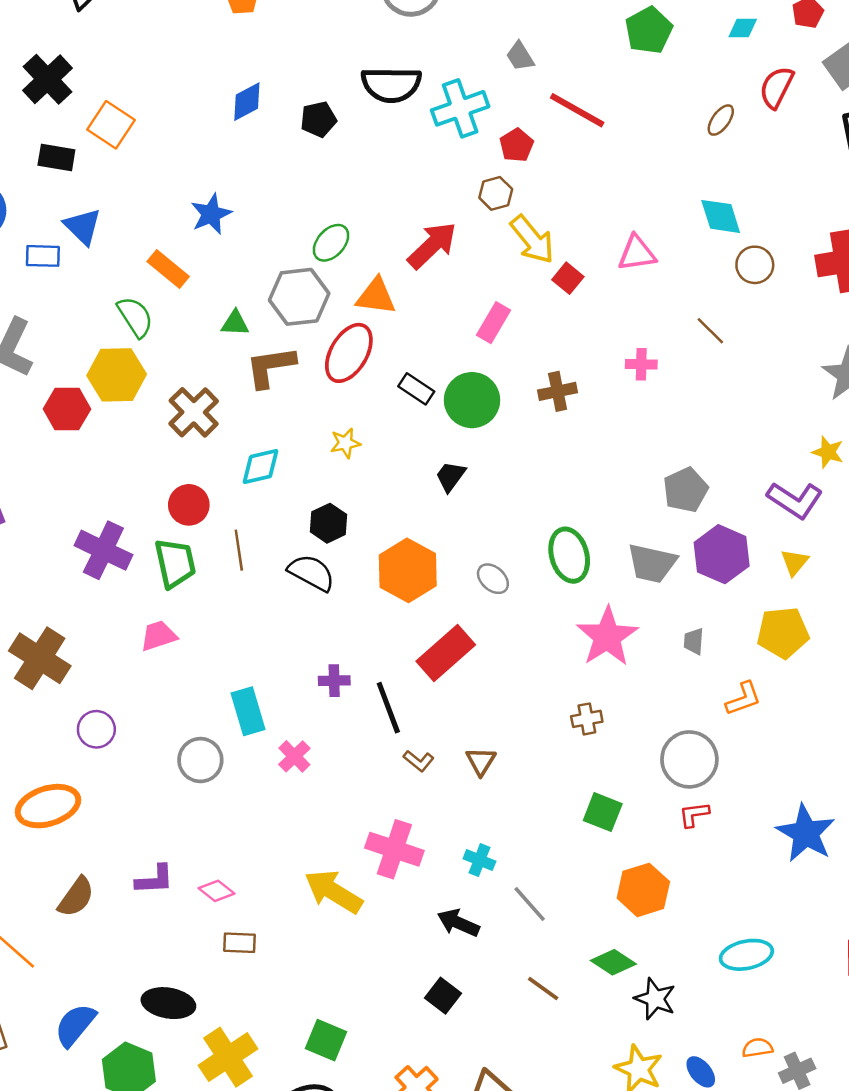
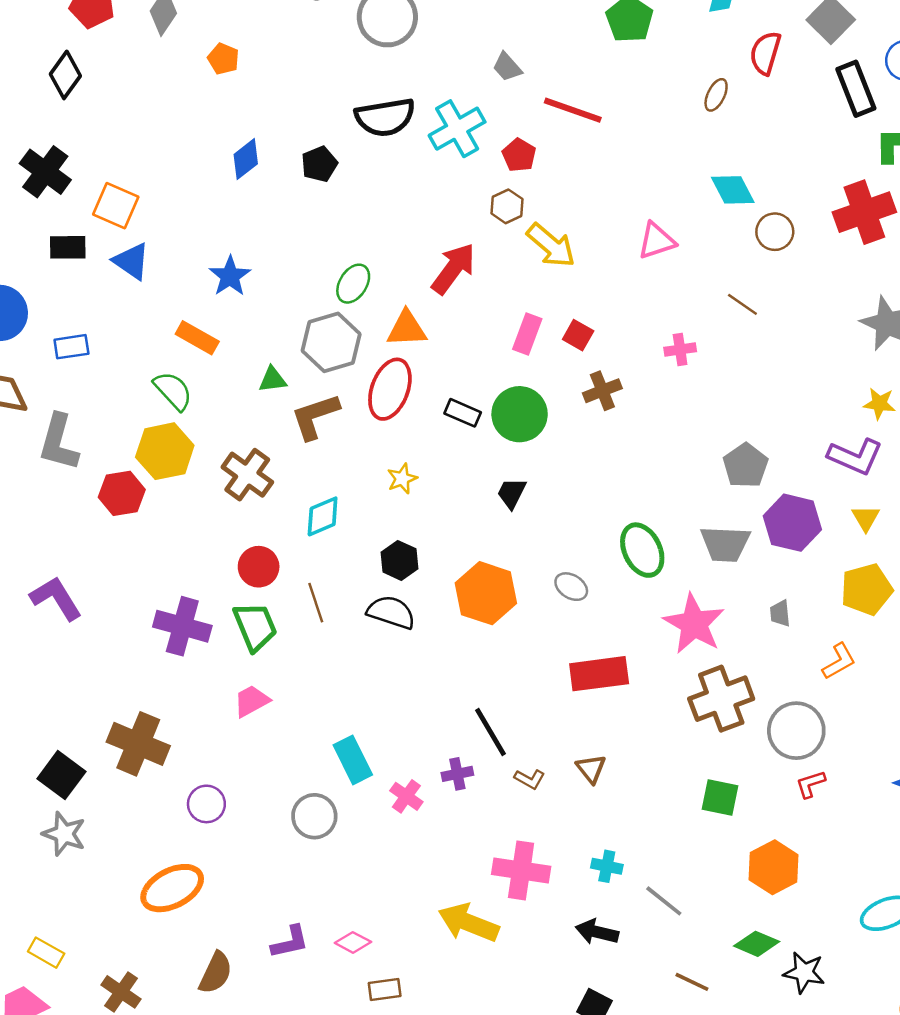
blue triangle: (83, 226) -> (131, 261), moved
red square: (568, 278) -> (578, 335), moved
red rectangle: (446, 653) -> (599, 674), moved, turned 44
purple cross: (334, 681) -> (457, 774), moved
brown cross: (587, 719) -> (721, 699), moved, size x2.0

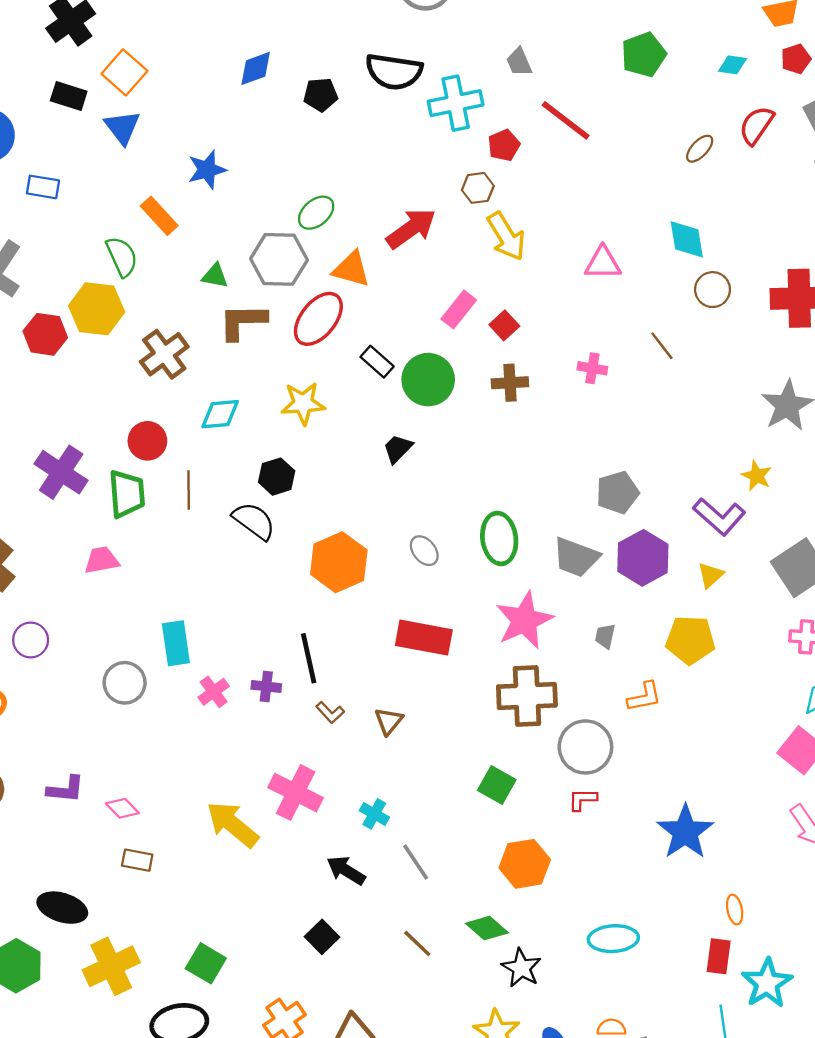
yellow star: (402, 479) -> (303, 403), size x1.5
orange hexagon: (486, 593) -> (339, 562), moved

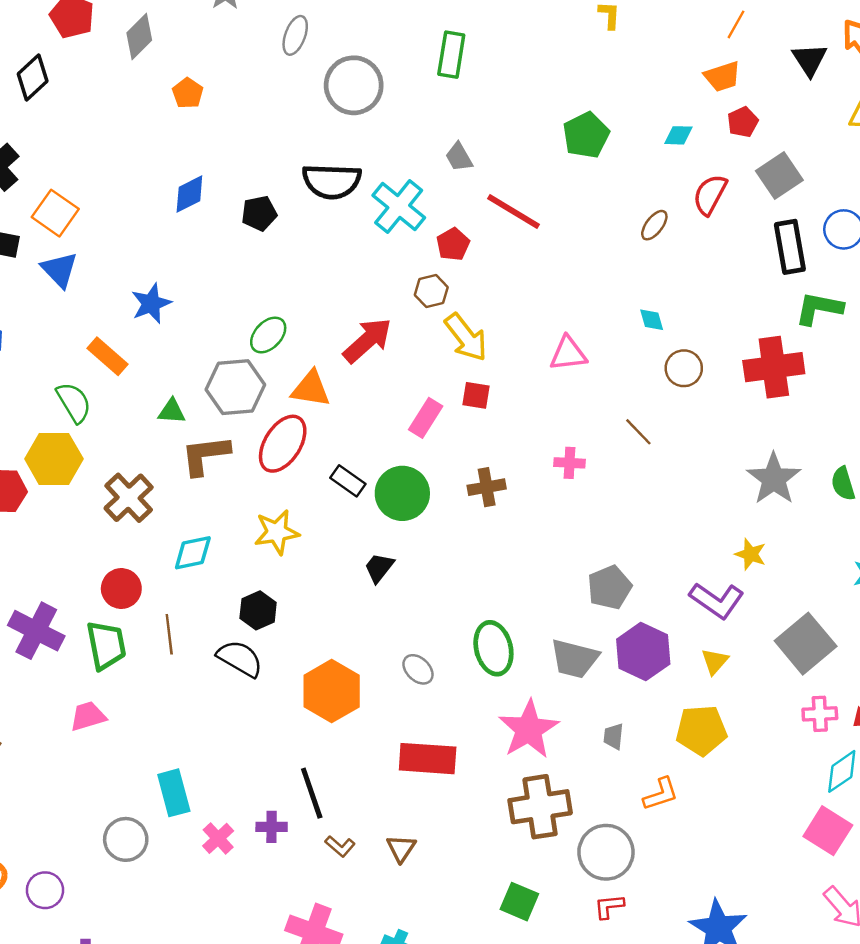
cyan cross: (456, 103) -> (399, 207), turned -33
cyan diamond: (687, 239) -> (652, 320), size x0.6
red square: (504, 325) -> (476, 395), moved, turned -32
purple circle: (31, 640) -> (45, 890), moved

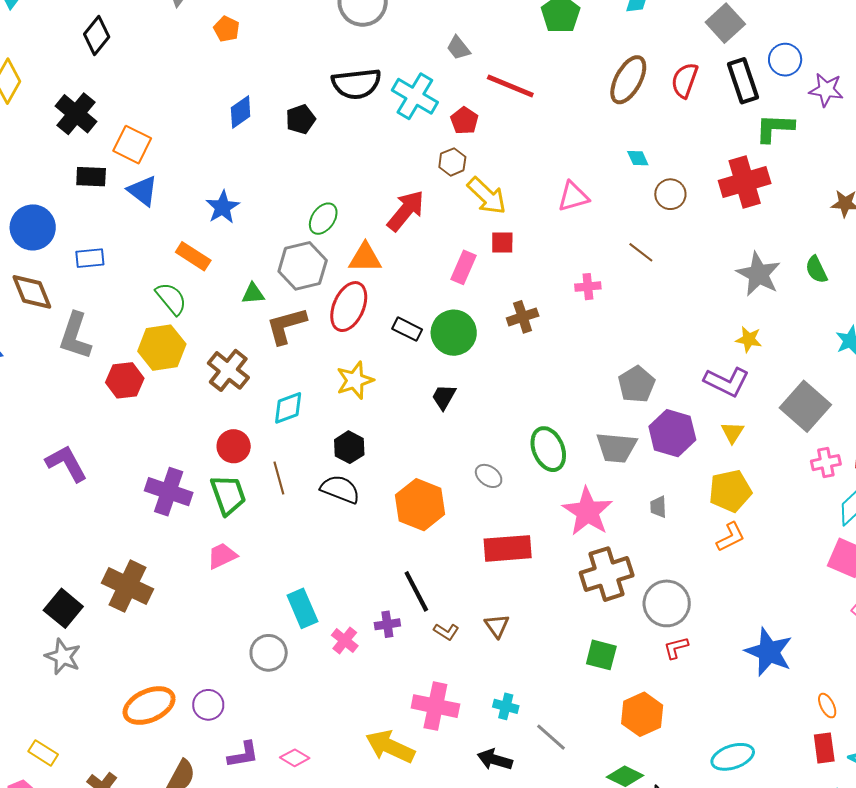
red semicircle: (710, 195) -> (685, 80), moved
brown ellipse: (654, 225) -> (628, 80), size x1.8
orange L-shape: (661, 794) -> (731, 537), moved

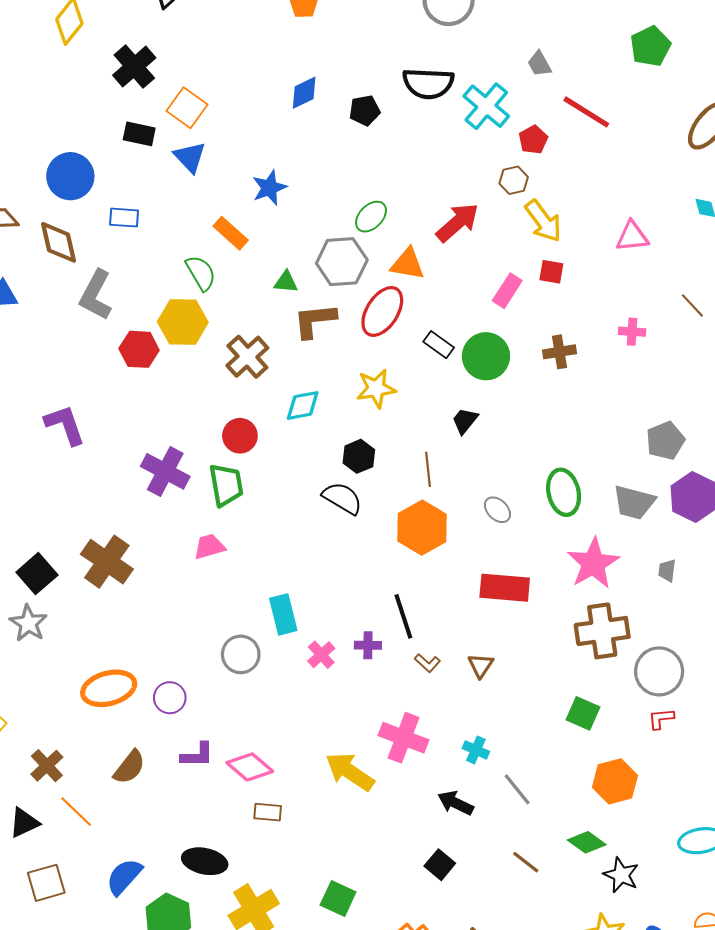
brown line: (279, 478) -> (428, 469), moved
pink diamond: (295, 758) -> (250, 767), size x1.5

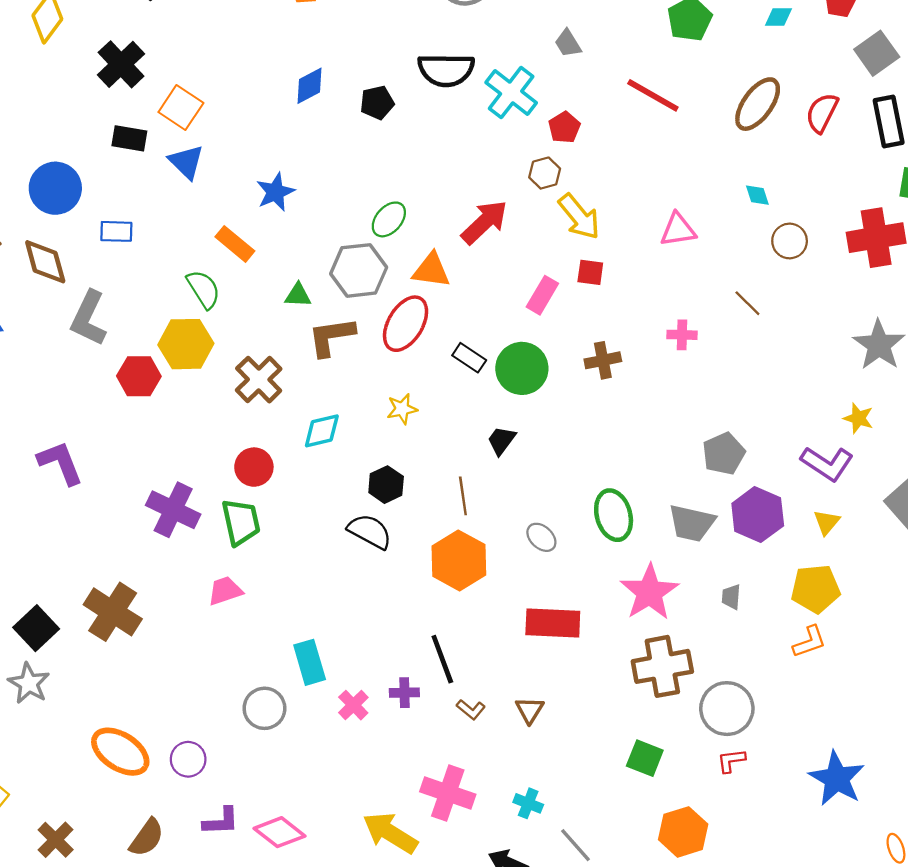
red line: (586, 112) -> (653, 95), moved
yellow star: (376, 388) -> (402, 409), size x0.7
orange ellipse: (109, 688) -> (120, 752), turned 50

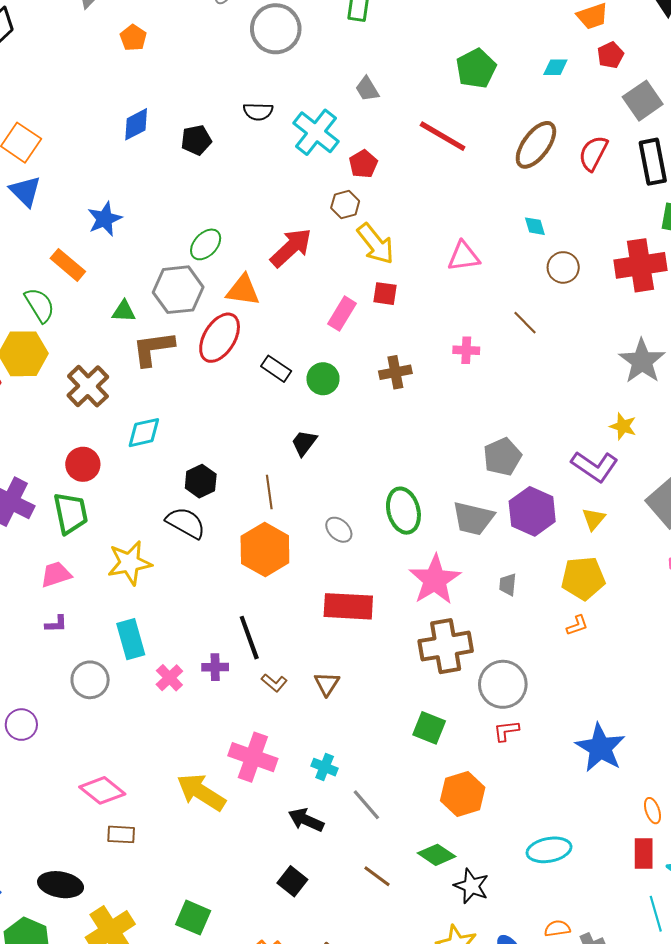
black semicircle: (446, 70) -> (258, 112), size x0.6
green circle: (522, 368) -> (323, 379), size x0.7
yellow star: (402, 409) -> (130, 563), moved, size x1.6
orange L-shape: (809, 642) -> (577, 625), size x0.7
purple L-shape: (221, 821) -> (56, 624), moved, size x0.7

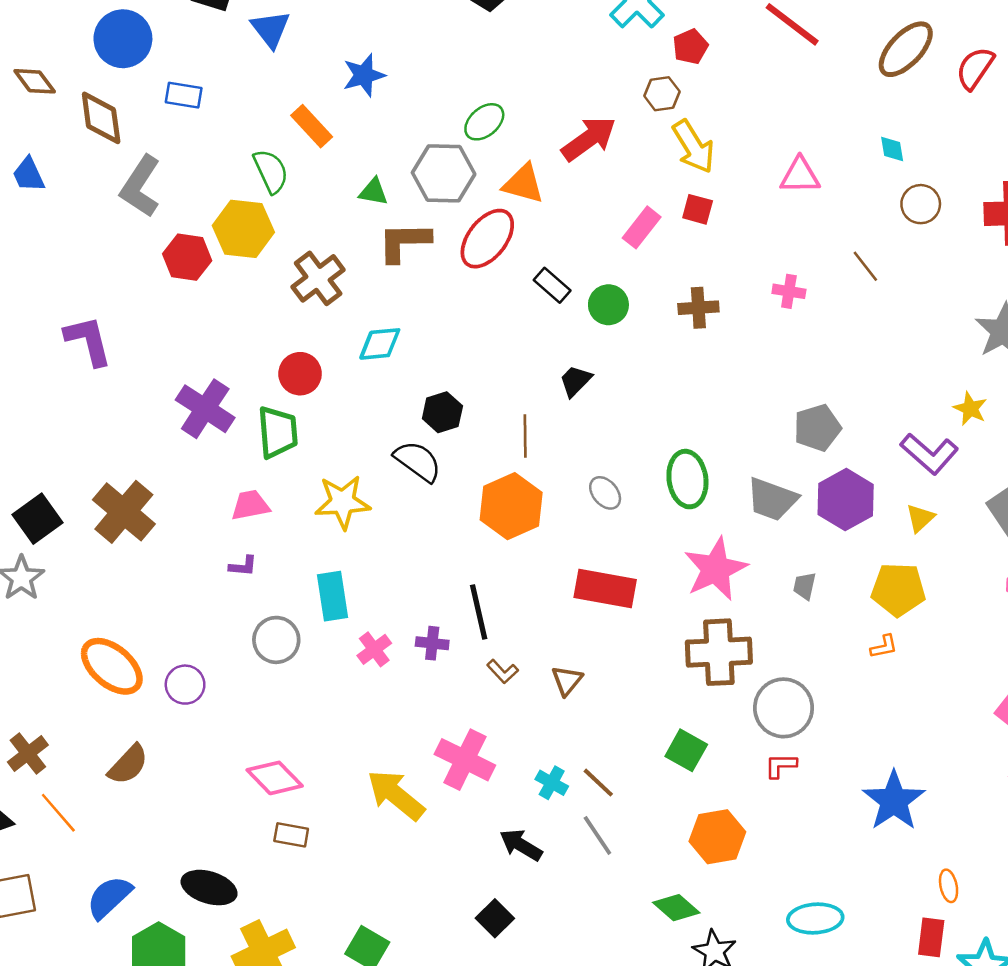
brown line: (377, 876) -> (598, 783), moved

